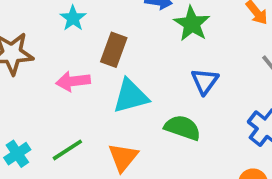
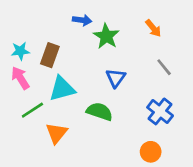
cyan star: (73, 18) -> (20, 51), moved, turned 30
pink arrow: (73, 81) -> (20, 78), turned 65
green line: (67, 150) -> (32, 110), moved

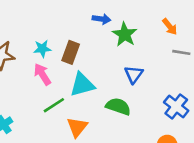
gray line: (164, 67) -> (181, 52), moved, turned -42

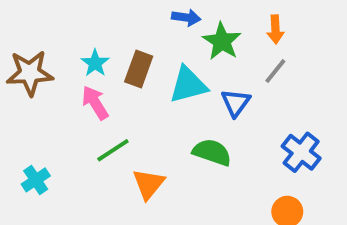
orange arrow: (170, 27) -> (275, 29), moved, turned 36
cyan star: (42, 49) -> (95, 63), turned -30
gray line: (181, 52) -> (275, 71), moved, turned -60
cyan triangle: (82, 85) -> (188, 85), moved

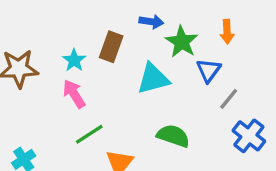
brown rectangle: (139, 69) -> (111, 47), moved
gray line: (275, 71) -> (229, 99), moved
blue triangle: (236, 103) -> (209, 70), moved

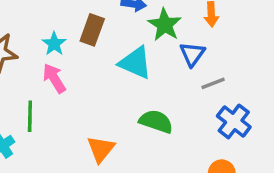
cyan triangle: (153, 79) -> (135, 63), turned 39
gray line: (229, 99) -> (213, 83), turned 30
green line: (89, 134) -> (30, 116), moved, turned -56

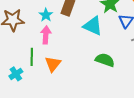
pink arrow: (54, 78) -> (46, 35), turned 36
orange triangle: (101, 149) -> (53, 64), moved

